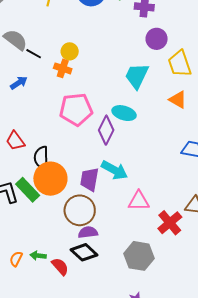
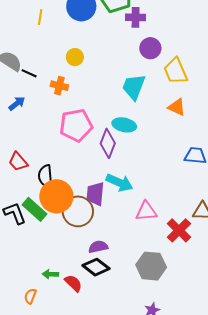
yellow circle: (70, 51) -> (75, 57), moved
brown circle: (80, 210) -> (78, 211), moved
orange semicircle: (16, 259) -> (30, 296), moved

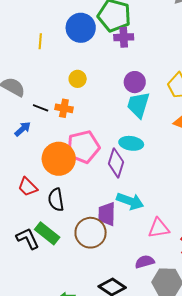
purple cross: (136, 17) -> (124, 37), moved
purple circle: (150, 48) -> (135, 82), moved
black line: (29, 73) -> (41, 108), moved
orange circle: (56, 196) -> (59, 159), moved
purple semicircle: (98, 247) -> (145, 262), moved

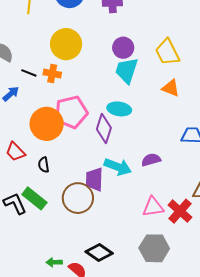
yellow circle: (78, 79) -> (66, 44), size x1.8
black semicircle: (56, 200) -> (44, 165), size x0.7
pink triangle: (159, 228) -> (153, 207), moved
purple semicircle: (145, 262) -> (151, 160), moved

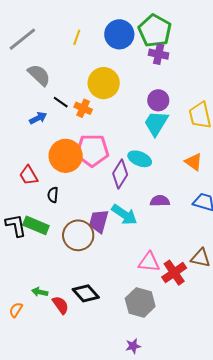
orange triangle: (171, 88) -> (194, 162), moved
purple semicircle: (151, 160) -> (160, 201), moved
green rectangle: (34, 198) -> (36, 225), turned -30

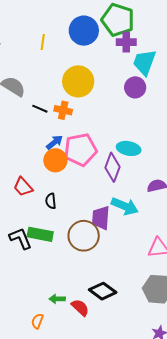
blue arrow: (38, 118) -> (55, 142), moved
cyan trapezoid: (156, 123) -> (145, 62), moved
orange circle: (66, 156) -> (55, 160), size x0.7

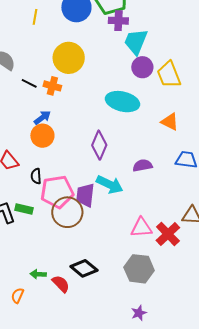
purple circle: (135, 87) -> (142, 67), moved
cyan ellipse: (129, 148) -> (123, 102), moved, size x1.4
pink pentagon: (80, 150) -> (57, 192), moved
green rectangle: (40, 234) -> (24, 209), size x0.7

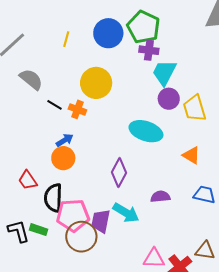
black semicircle: (36, 176) -> (53, 198), size x1.8

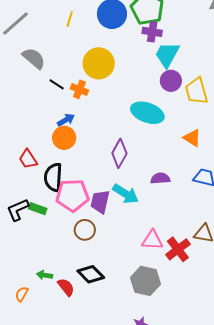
black L-shape: (18, 231) -> (18, 210), turned -100
brown circle: (81, 237) -> (85, 230), moved, size x0.7

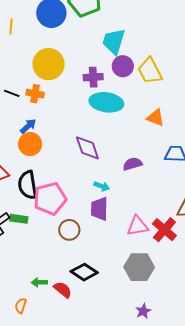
purple cross: (152, 32) -> (93, 77), moved
purple diamond: (119, 153) -> (87, 148), turned -36
cyan arrow: (126, 194) -> (102, 186), size x0.6
purple trapezoid: (100, 202) -> (99, 209), moved

